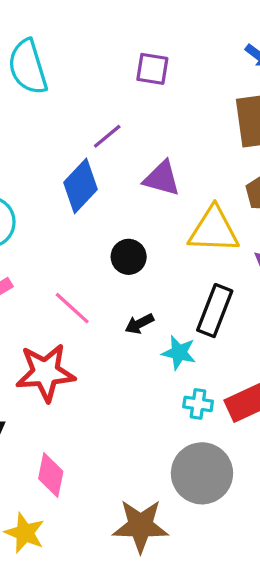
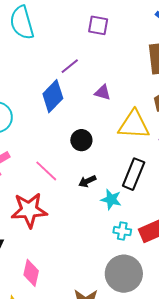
purple triangle: (162, 178) -> (103, 92), size x0.7

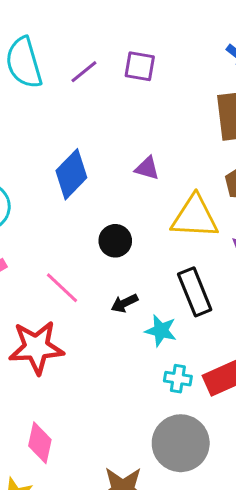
purple line: (70, 66) -> (84, 72), moved
black rectangle: (134, 174) -> (195, 292), turned -44

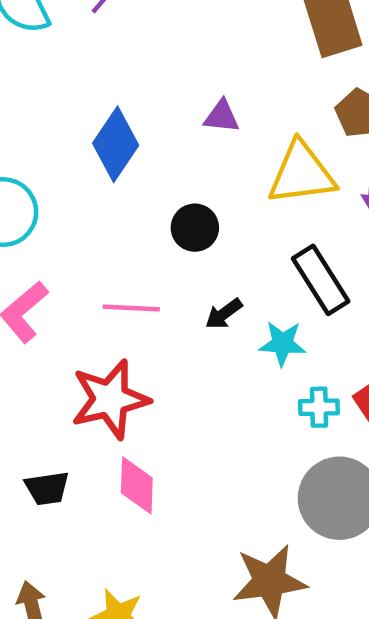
pink line: (62, 288) -> (131, 308), turned -30
pink diamond: (40, 443) -> (137, 485), moved

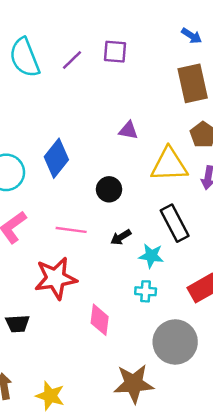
blue diamond: (116, 144) -> (56, 158), moved
cyan cross: (319, 407) -> (146, 291), moved
pink diamond: (137, 485) -> (100, 320), moved

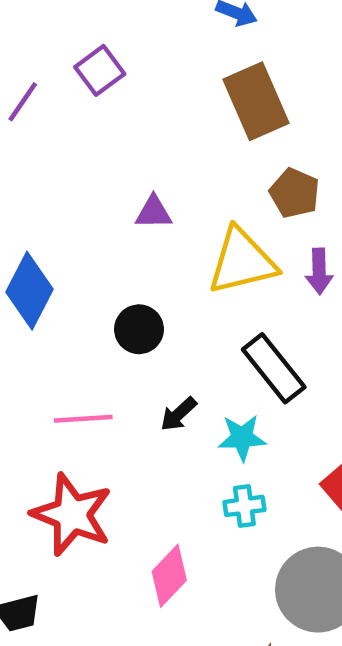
purple square: (115, 52) -> (100, 70), turned -30
red star: (56, 278) -> (72, 515), turned -30
pink diamond: (100, 320) -> (169, 576), turned 48

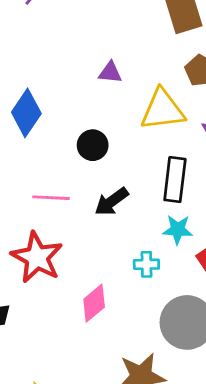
black rectangle: (274, 368) -> (175, 180), turned 39
black arrow: (179, 414) -> (111, 202), size x1.4
cyan star: (242, 438) -> (178, 230), moved

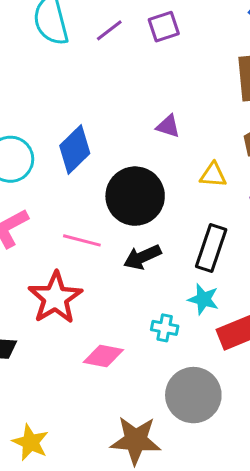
yellow triangle: (163, 110) -> (213, 175), size x0.6
black circle: (93, 145) -> (135, 196), size x1.8
pink diamond: (94, 303) -> (103, 356), turned 39

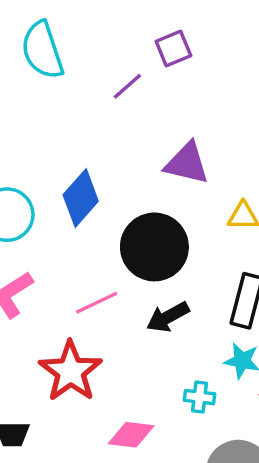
purple line: (109, 30) -> (127, 86), moved
purple triangle: (168, 126) -> (187, 163), size x1.6
pink line: (82, 240) -> (97, 303), turned -36

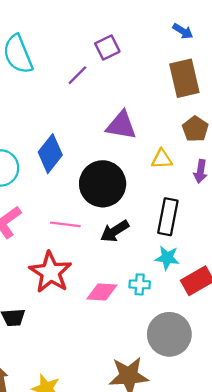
pink line: (97, 303) -> (65, 224), turned 36
pink diamond: (131, 435) -> (102, 292), moved

